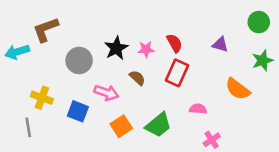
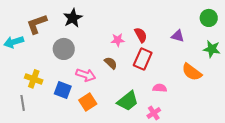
black star: (116, 48) -> (73, 18), moved
green star: (262, 60) -> (212, 49), turned 30
orange square: (121, 126) -> (88, 102), moved
pink cross: (212, 140) -> (154, 113), moved

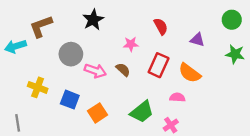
black star: (73, 18) -> (93, 20), moved
red semicircle: (141, 35) -> (161, 26), moved
orange semicircle: (192, 72) -> (190, 73), moved
pink arrow: (86, 75) -> (95, 71), moved
gray line: (23, 103) -> (18, 123), moved

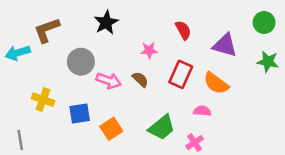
purple triangle: (197, 40) -> (225, 45), size x1.5
blue square: (70, 100) -> (80, 113), turned -30

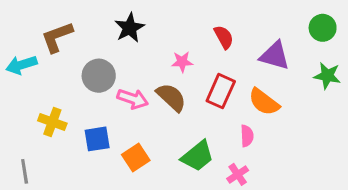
brown semicircle: (140, 79) -> (171, 97), size x1.5
pink semicircle: (202, 111) -> (247, 136), turned 84

